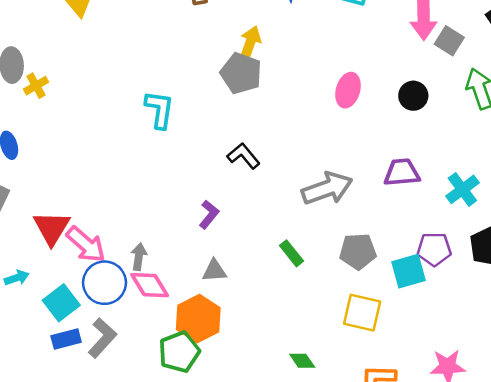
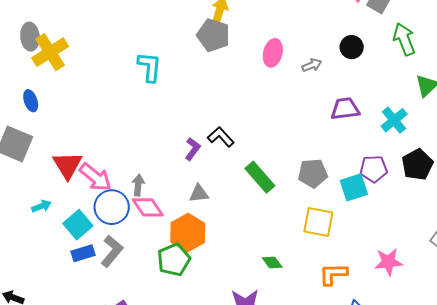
yellow cross: (36, 86) -> (50, 52), size x1.8
pink ellipse: (348, 90) -> (273, 53), moved
black L-shape: (244, 156) -> (221, 137), moved
gray arrow: (327, 188) -> (312, 65), moved, size x0.5
green rectangle: (291, 253) -> (260, 177), size x1.5

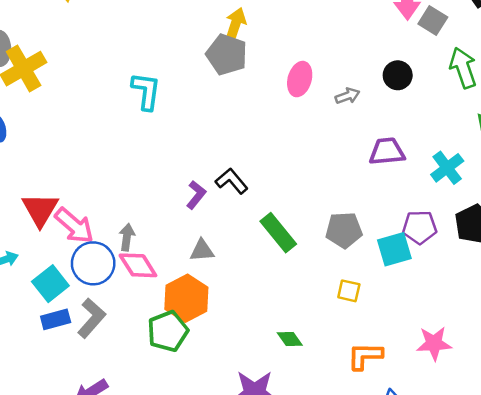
yellow square: (318, 222) -> (349, 291), size x0.6

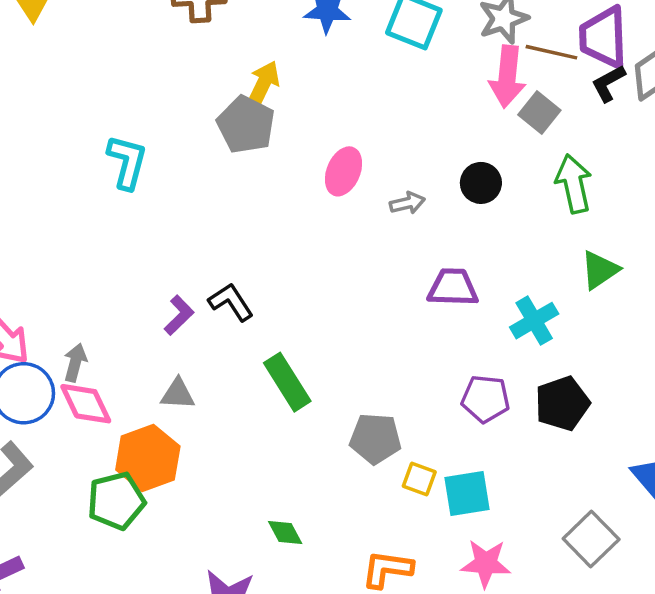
gray pentagon: (344, 230) -> (375, 439), moved
cyan square: (394, 249) -> (467, 494), moved
yellow square: (349, 291) -> (419, 479), moved

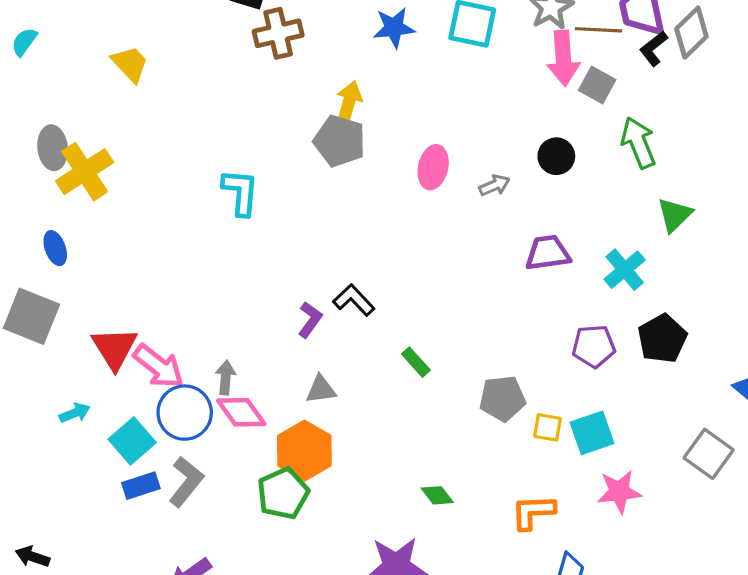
green rectangle: (287, 382) -> (416, 362), size x0.6

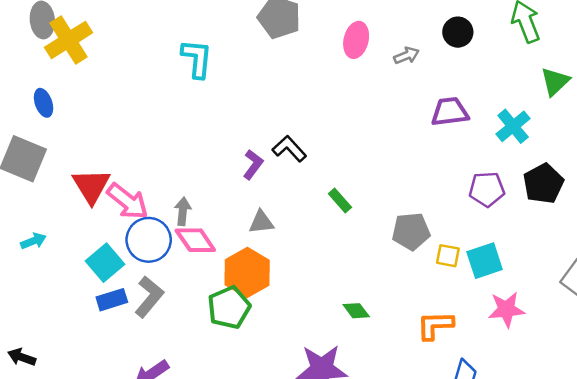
cyan arrow: (75, 413) -> (33, 241), moved

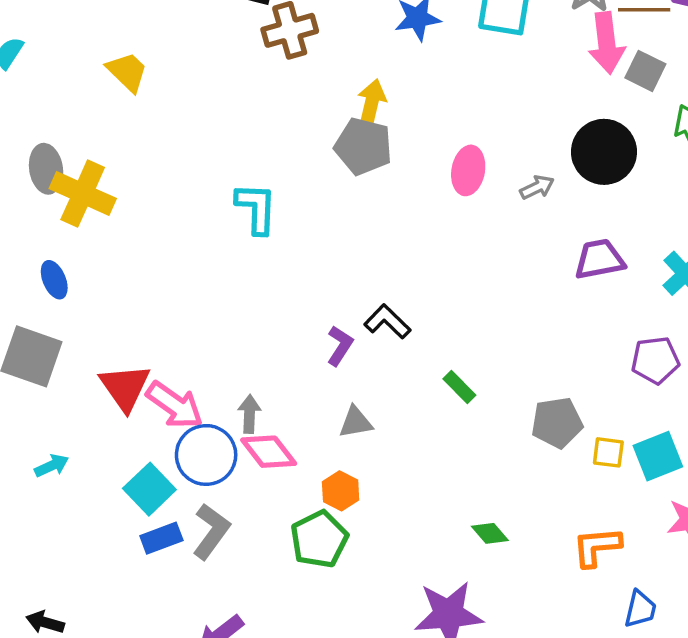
black circle: (458, 32) -> (604, 152), size x1.6
yellow cross: (68, 40) -> (83, 194), turned -30
orange hexagon: (247, 272) -> (341, 491), size x0.6

